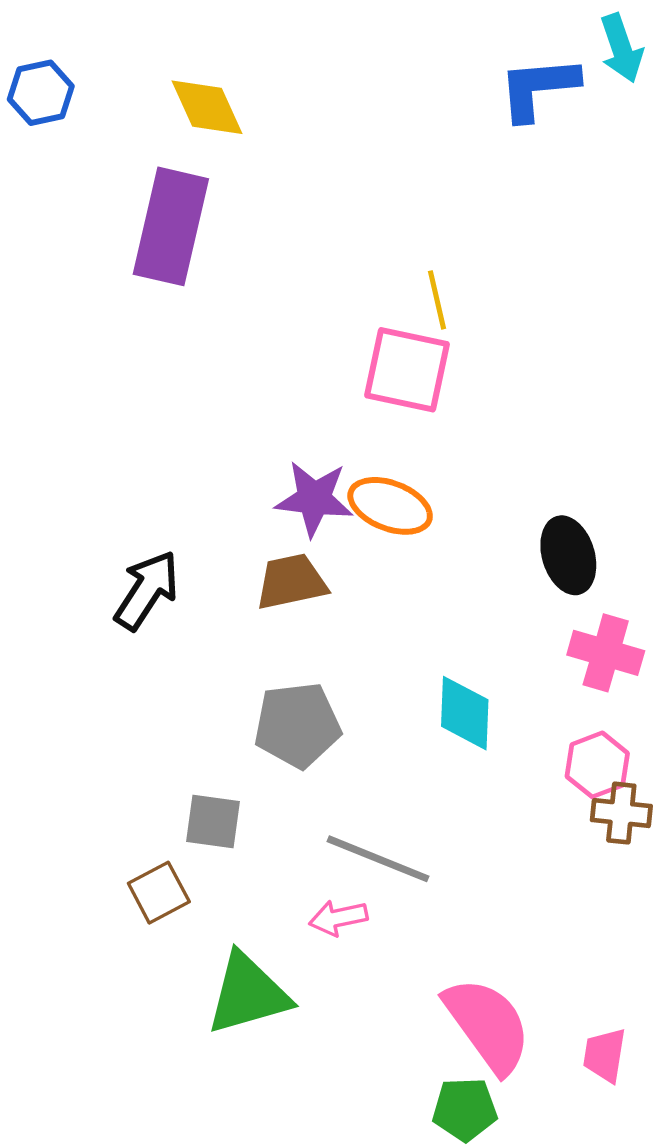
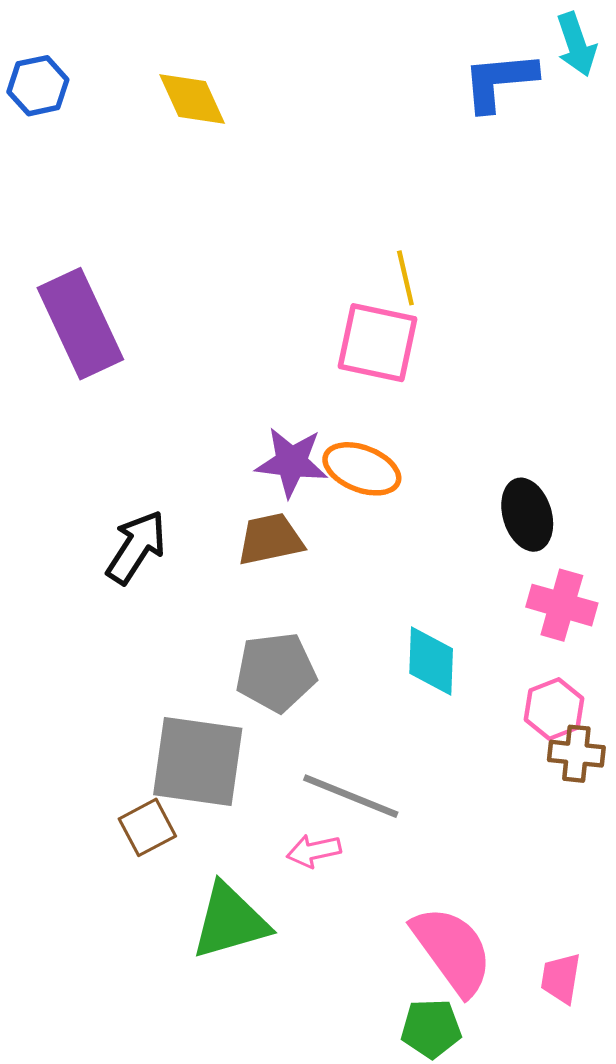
purple rectangle: (171, 226) -> (80, 324), moved, turned -38
gray square: (213, 821) -> (198, 762), size x1.8

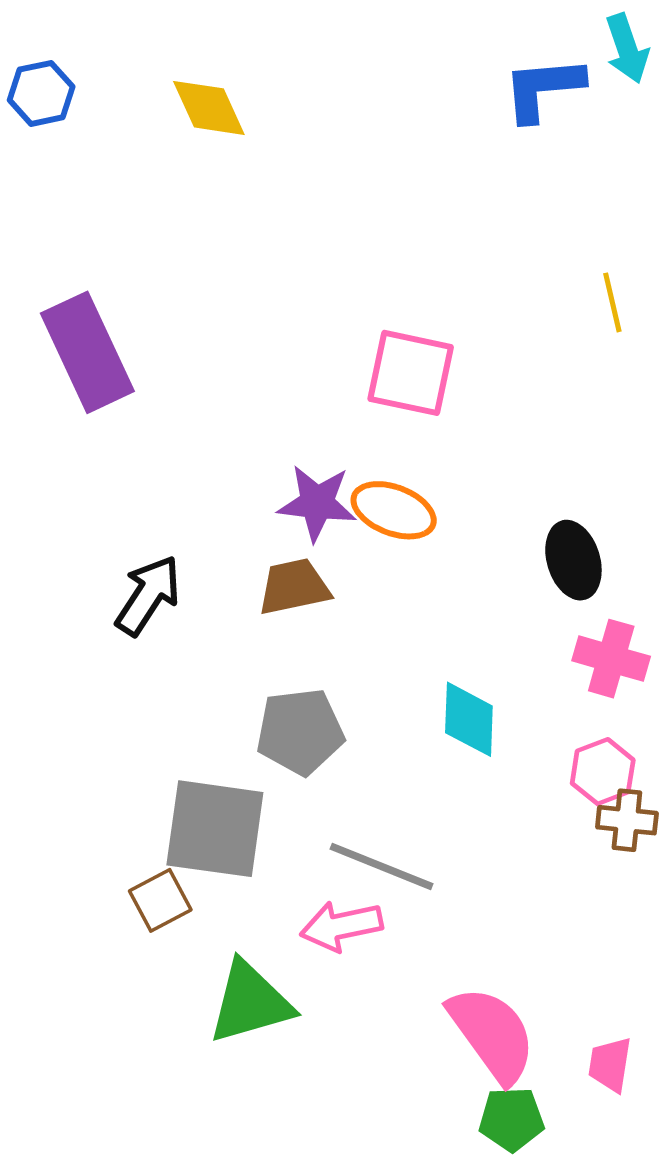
yellow line: (405, 278) -> (612, 302), moved
pink arrow: (314, 851) -> (341, 926), size x1.4
green pentagon: (431, 1028) -> (512, 1119), moved

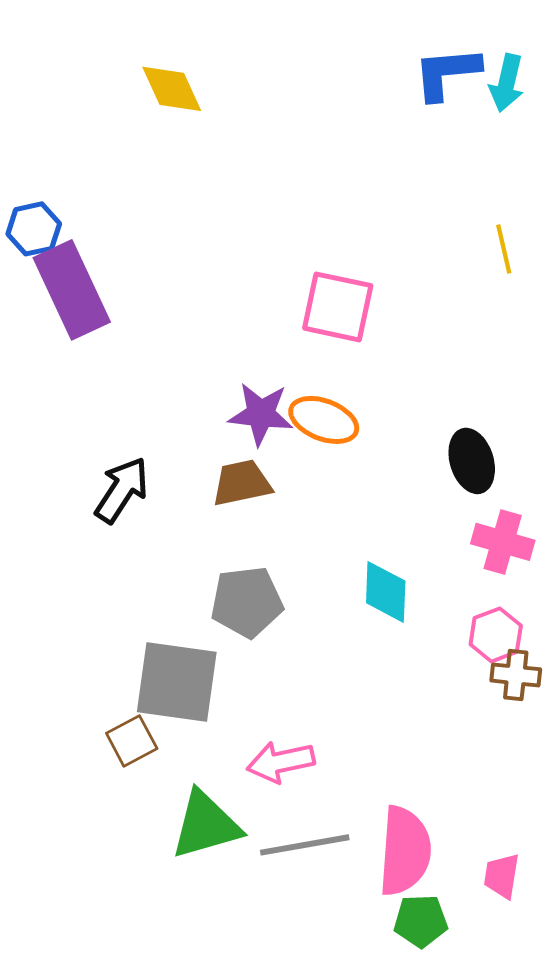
cyan arrow: (627, 48) -> (507, 83), moved, turned 32
blue hexagon: (41, 93) -> (34, 229), moved
gray line: (381, 866) -> (305, 845), moved, turned -32
pink semicircle: (492, 1034) -> (405, 851), turned 40

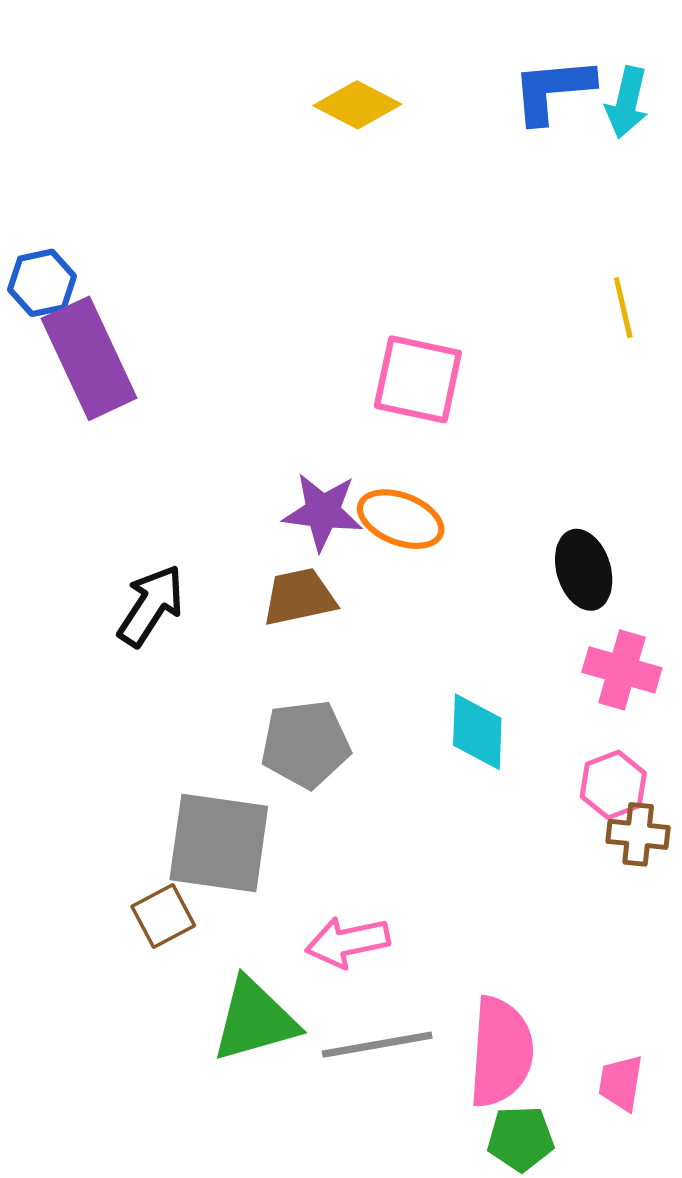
yellow diamond: (172, 89) -> (357, 105), moved, turned -38

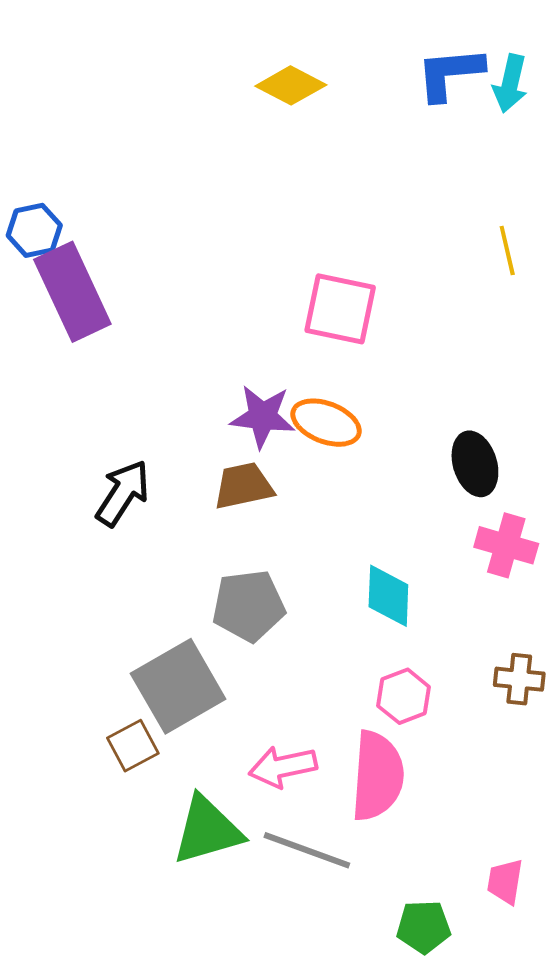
pink hexagon: (613, 785) -> (404, 696), moved
gray square: (219, 843) -> (178, 686), turned -38
gray line: (377, 1045) -> (307, 850), turned 30
pink semicircle: (501, 1052) -> (377, 776), moved

